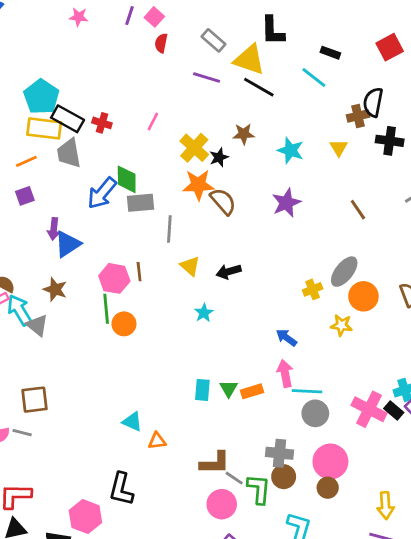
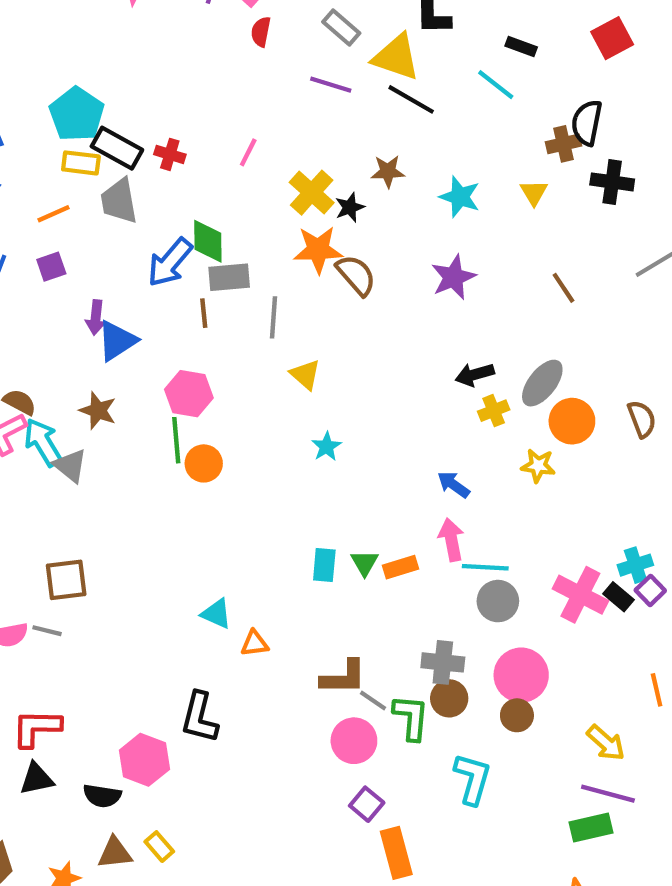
yellow rectangle: (44, 128) -> (81, 163), size x0.7
brown line: (139, 272) -> (204, 313), moved
black arrow: (229, 272) -> (475, 375), moved
yellow arrow: (385, 506) -> (606, 743), turned -44

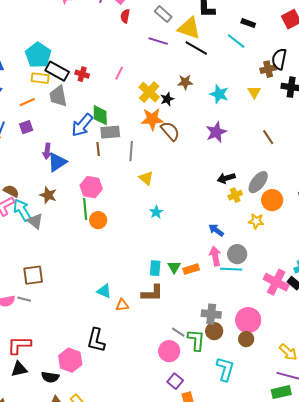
gray circle: (498, 601) -> (237, 254), moved
brown L-shape: (343, 677) -> (152, 293), moved

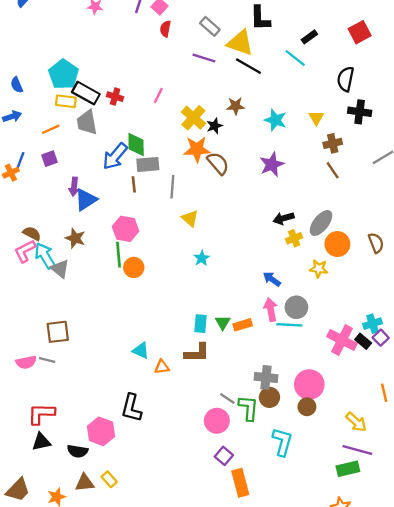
black rectangle: (248, 23) -> (309, 37), turned -56
brown cross: (268, 69) -> (333, 143), moved

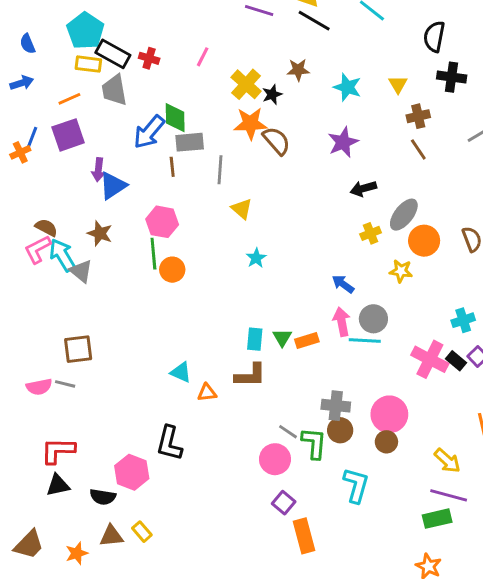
purple square: (49, 159) -> (68, 135), size x1.6
black arrow: (284, 218) -> (363, 189), moved
cyan cross: (372, 324) -> (463, 320), moved

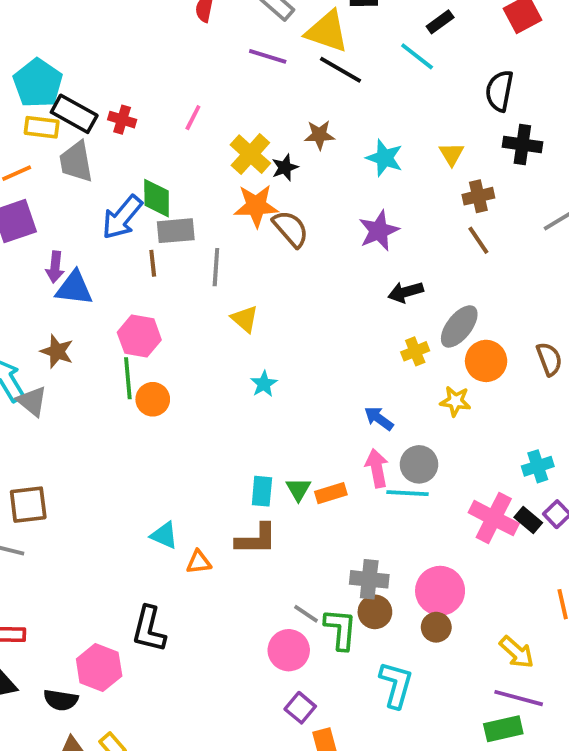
blue triangle: (113, 186) -> (74, 288), turned 40

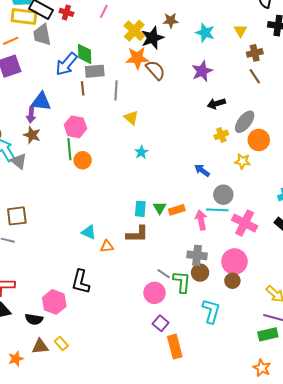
yellow rectangle: (42, 127) -> (24, 16), size x1.4
black star: (285, 167) -> (152, 38), size x1.6
purple arrow: (55, 267) -> (31, 115), moved
pink arrow: (377, 468) -> (201, 220), moved
pink cross: (494, 518) -> (245, 223), moved

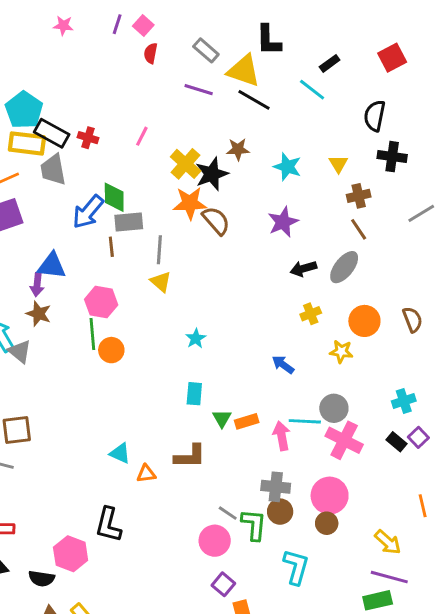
yellow triangle: (131, 118) -> (161, 282), moved
gray ellipse: (245, 122) -> (344, 267), moved
gray circle: (223, 195) -> (334, 408), moved
cyan rectangle: (140, 209) -> (194, 394), moved

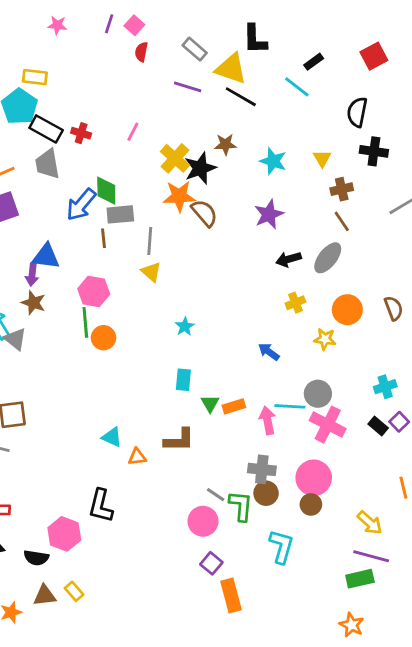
yellow rectangle: (27, 143) -> (35, 77), moved, size x0.7

